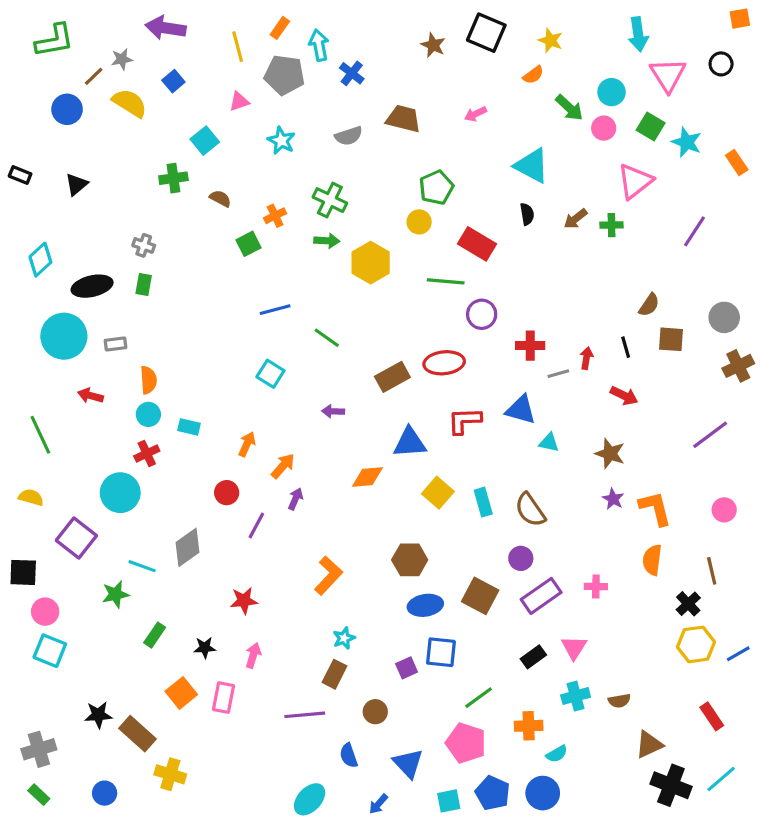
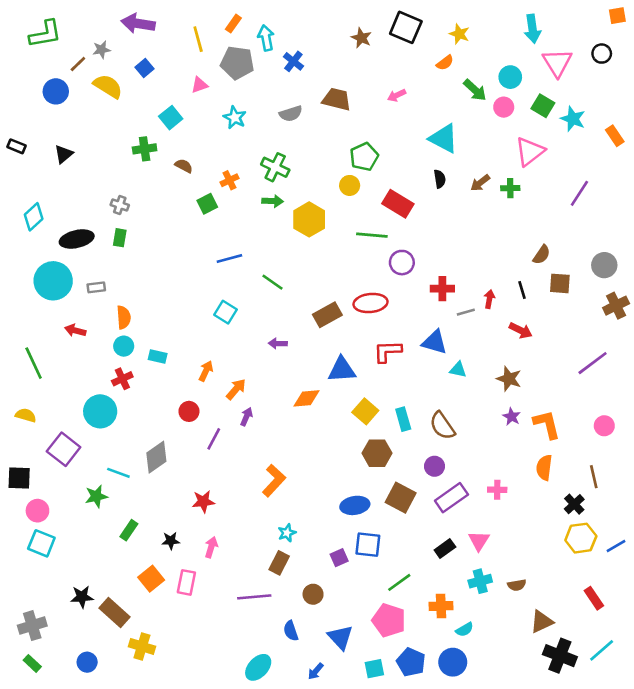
brown hexagon: (410, 560) -> (377, 453), moved

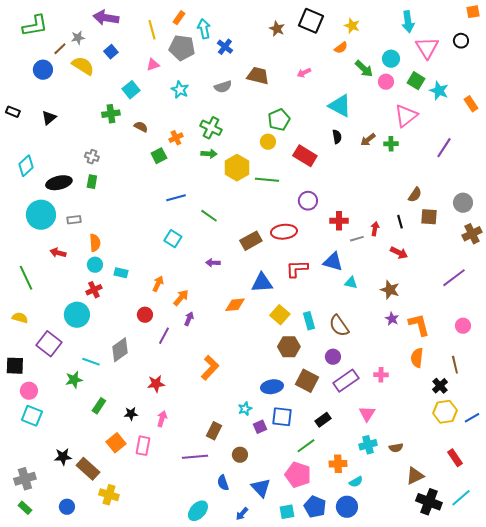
green line: (372, 235) -> (267, 180), moved
cyan star: (287, 533) -> (245, 409), moved
black rectangle: (445, 549) -> (323, 420), moved

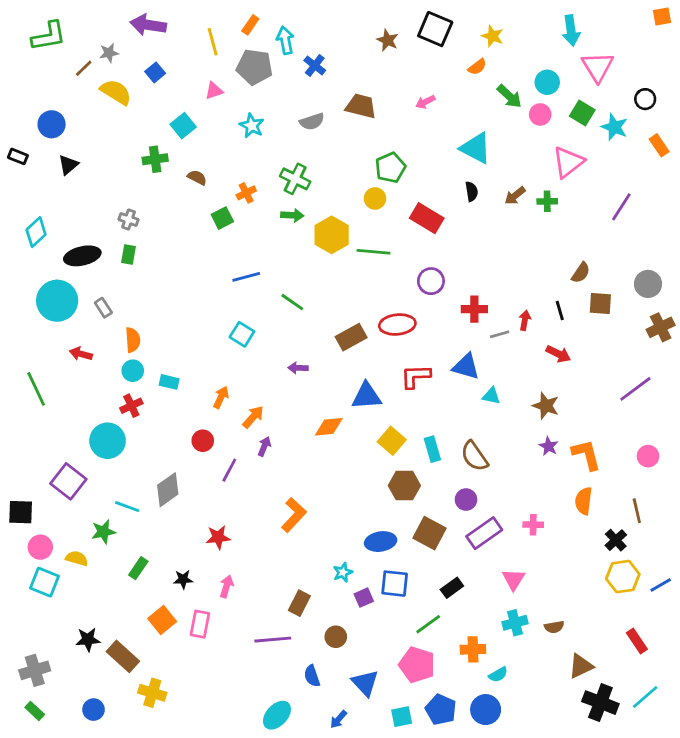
black circle: (461, 41) -> (645, 99), moved
blue circle: (43, 70) -> (52, 124), moved
gray rectangle: (74, 220) -> (103, 308), turned 64
yellow semicircle: (20, 318) -> (77, 558), moved

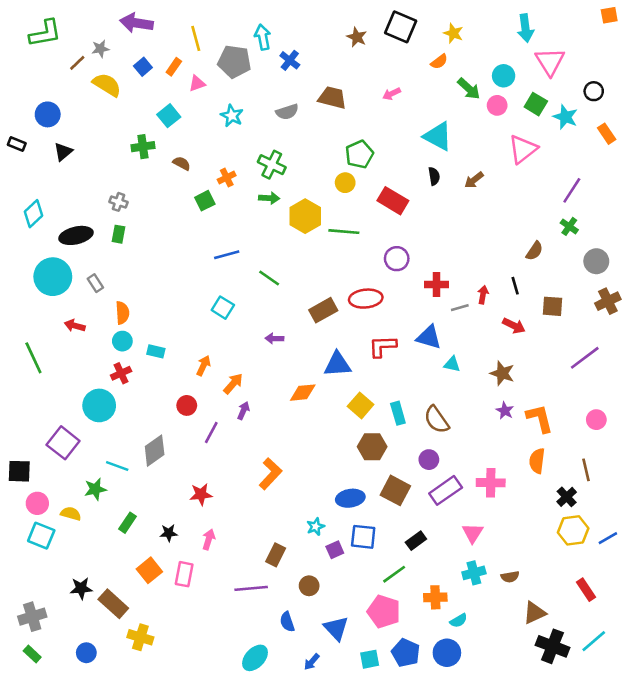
orange rectangle: (250, 25) -> (174, 67), moved
green cross: (547, 201) -> (569, 226), moved, turned 36
brown square: (600, 303) -> (553, 306), moved
pink cross: (533, 525) -> (491, 483), size x1.5

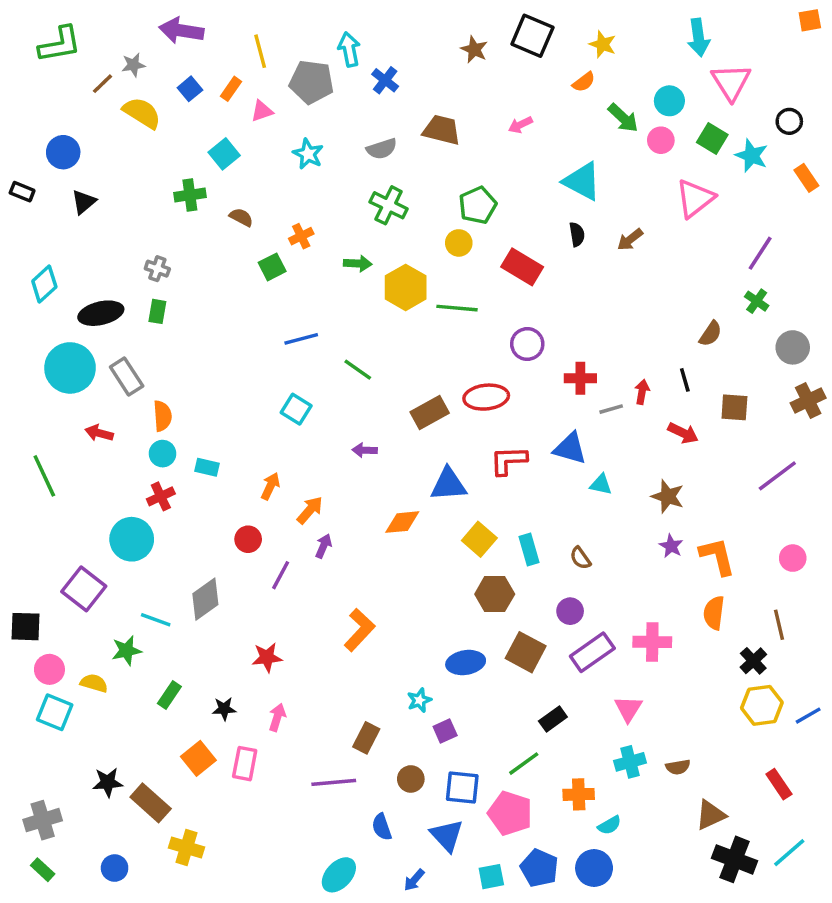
green cross: (272, 165) -> (389, 205), moved
gray rectangle: (95, 283) -> (127, 377), size x1.5
brown semicircle: (437, 420) -> (580, 558), size x0.6
blue square: (363, 537) -> (462, 788), moved

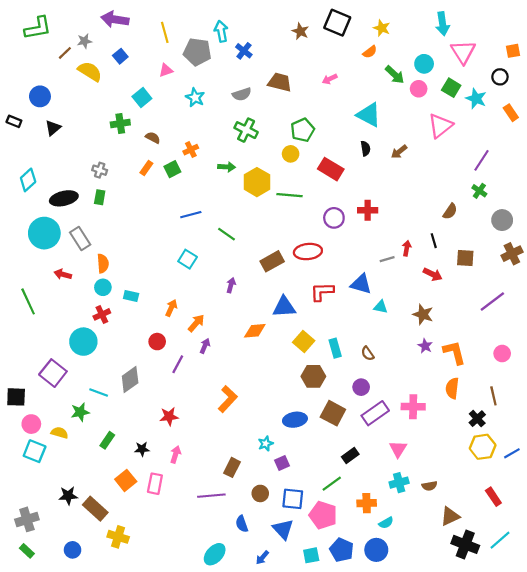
orange square: (810, 20) -> (513, 51), moved
orange rectangle: (231, 89) -> (146, 168), moved
red cross: (580, 378) -> (368, 210), moved
purple arrow: (365, 450) -> (231, 285), turned 104

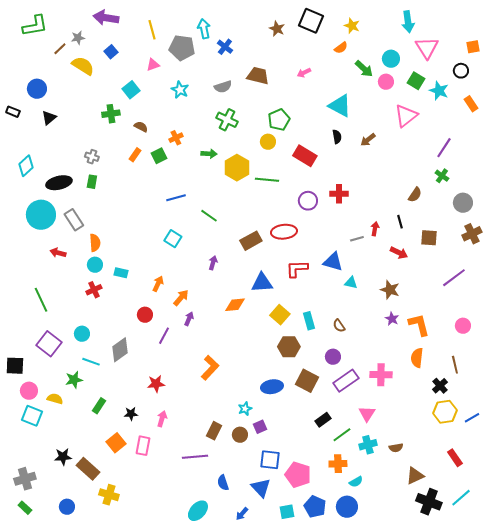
green line: (28, 301) -> (41, 300), moved
cyan circle: (83, 342) -> (82, 334), moved, size x0.6
green line: (332, 484) -> (342, 435), moved
brown circle: (260, 493) -> (240, 435), moved

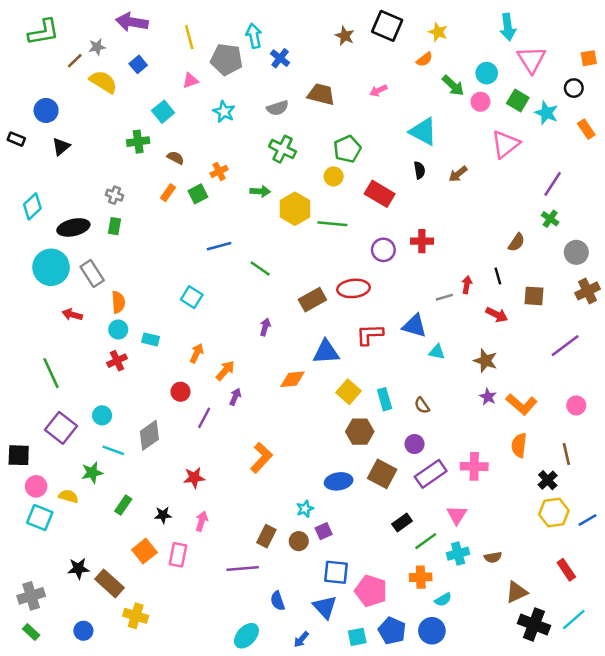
cyan square: (173, 239) -> (192, 297), moved
orange L-shape: (419, 325) -> (522, 404), turned 145

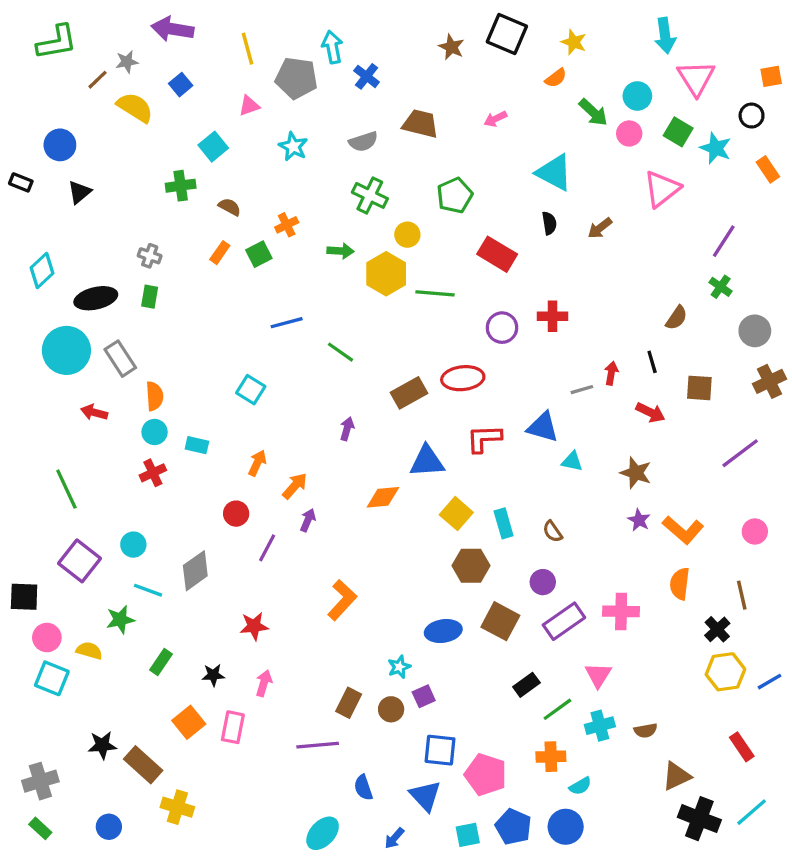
yellow circle: (334, 176) -> (407, 235), moved

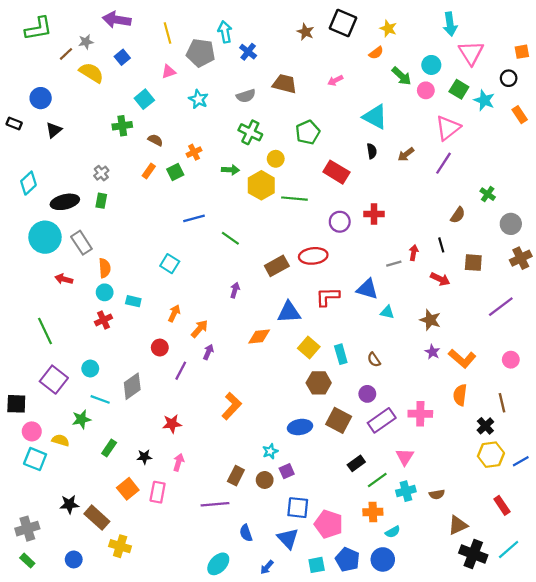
purple line: (724, 241) -> (443, 163), moved
gray cross: (150, 256) -> (101, 173), turned 32

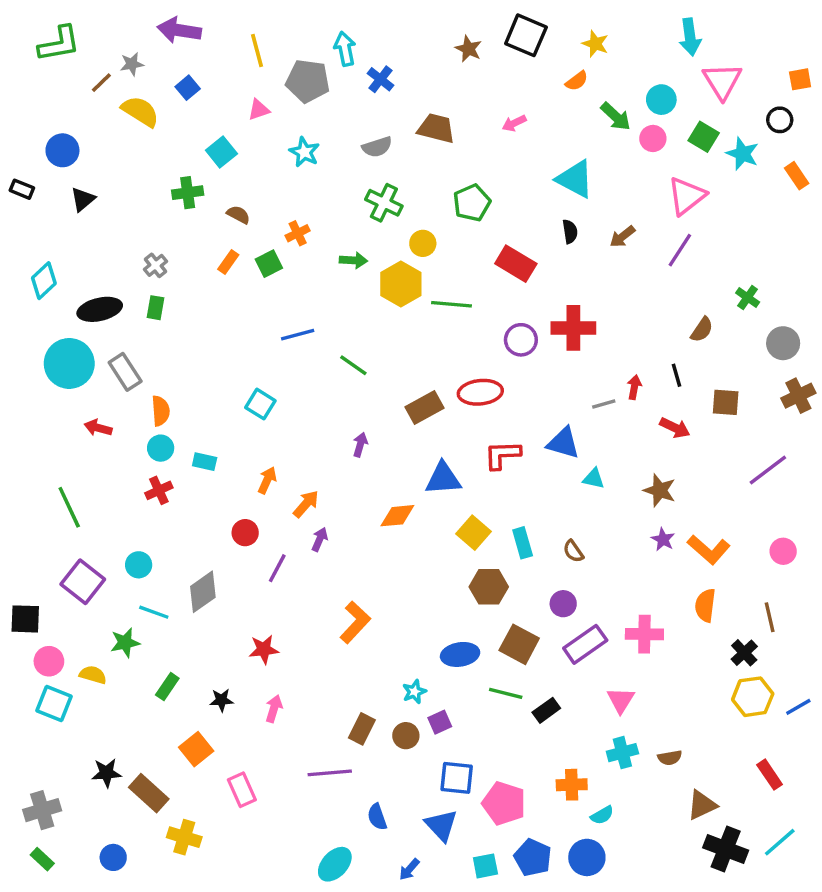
red cross: (374, 214) -> (573, 328), size x1.4
green line: (377, 480) -> (506, 693), moved, turned 50
pink rectangle: (158, 492) -> (242, 790), moved, turned -35

